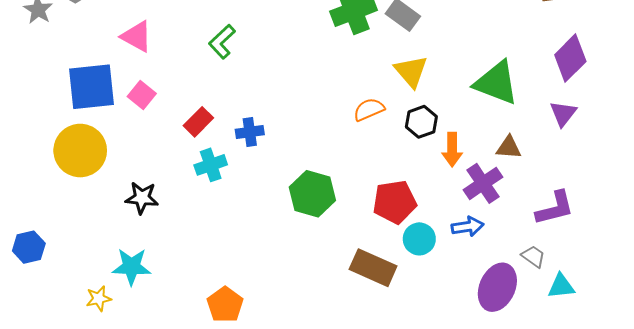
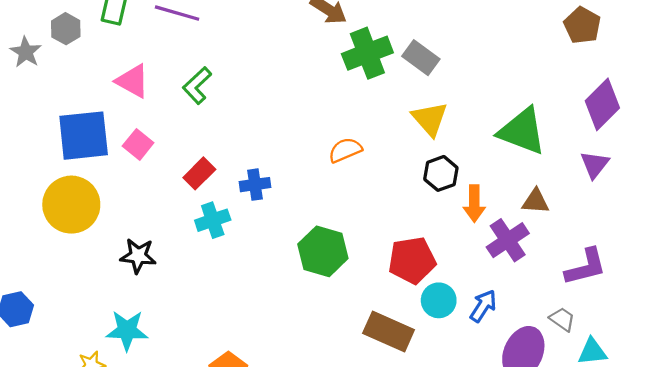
green L-shape: (222, 42) -> (197, 85), moved
orange semicircle: (369, 109) -> (345, 150), moved
blue arrow: (468, 227) -> (483, 306), moved, turned -48

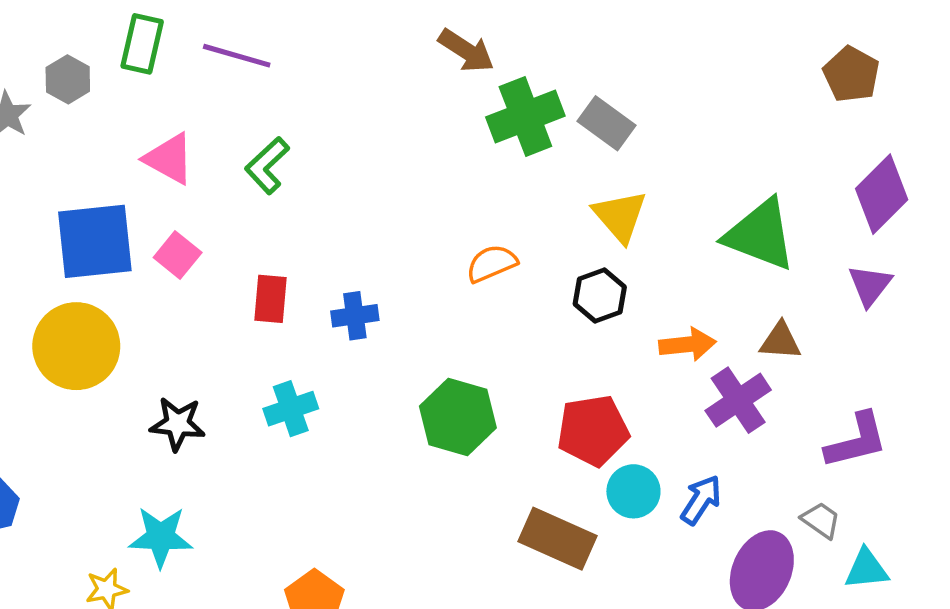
red rectangle: (199, 173) -> (270, 299), turned -40
black hexagon: (441, 173) -> (600, 295), moved
orange arrow: (474, 203) -> (688, 344), turned -96
cyan cross: (213, 220) -> (291, 409), moved

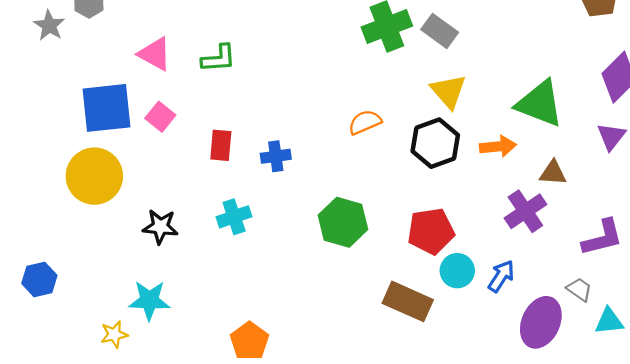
green L-shape: (267, 165) -> (219, 58), turned -141
black hexagon: (600, 295) -> (435, 143), size x1.4
orange arrow: (688, 344) -> (498, 146), moved

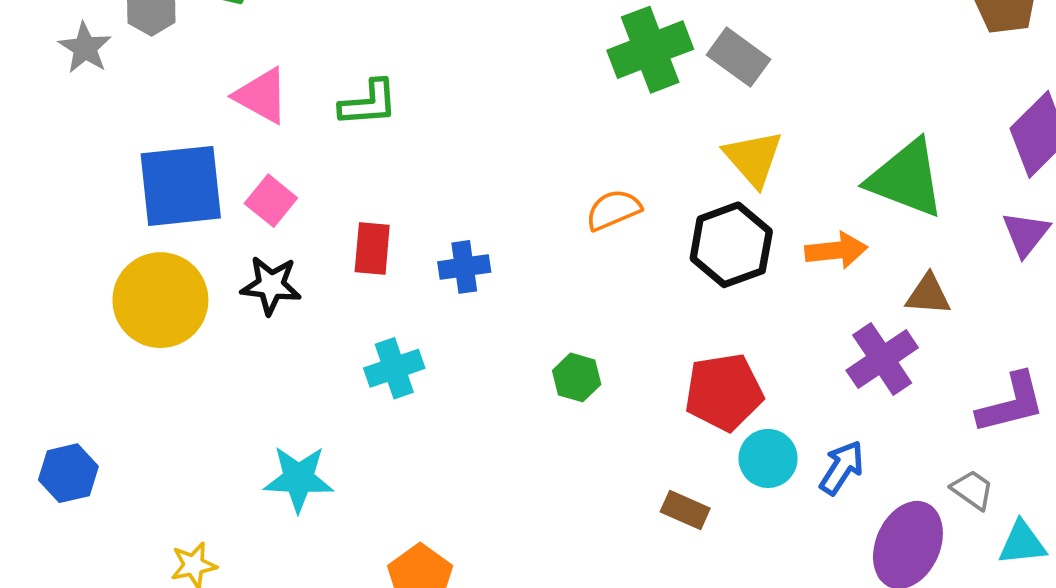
green hexagon: (343, 222) -> (577, 377), size x0.6
black star: (160, 227) -> (271, 285), moved
cyan star: (149, 300) -> (299, 479), moved
brown rectangle: (408, 301) -> (685, 510), size x0.6

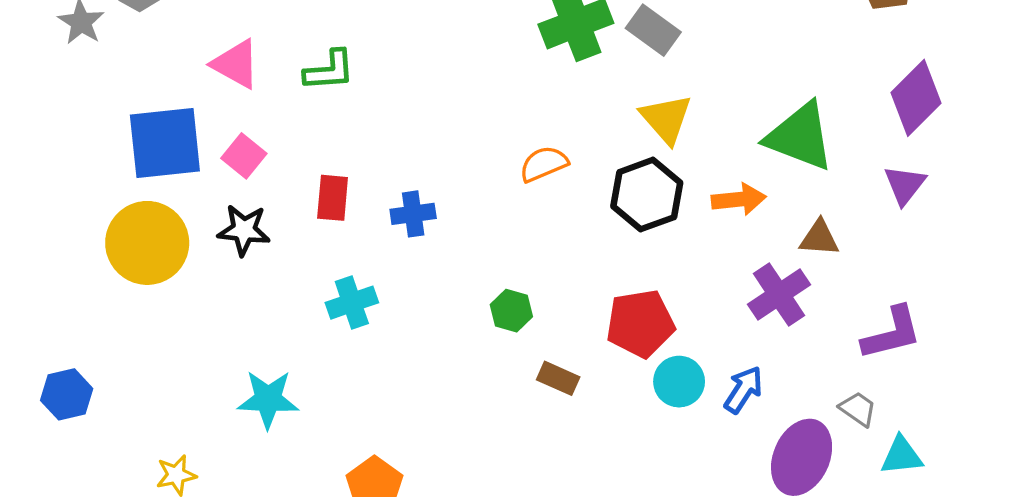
brown rectangle: (685, 510) -> (558, 378), moved

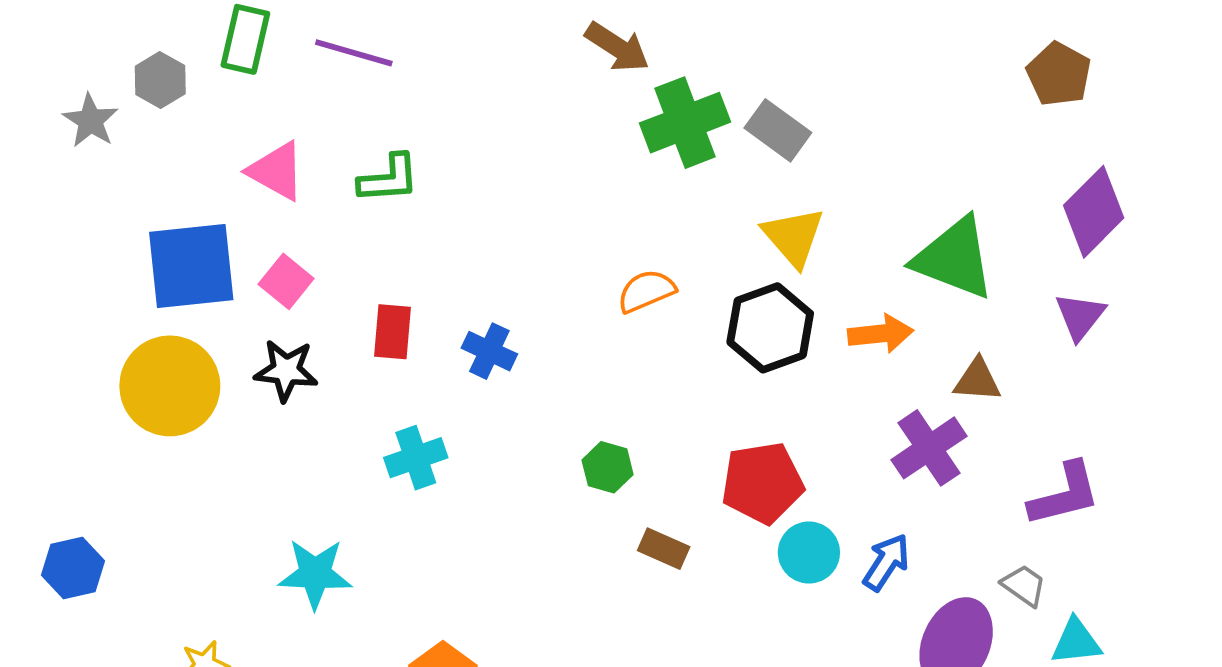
blue cross: (413, 214) -> (489, 351), turned 33

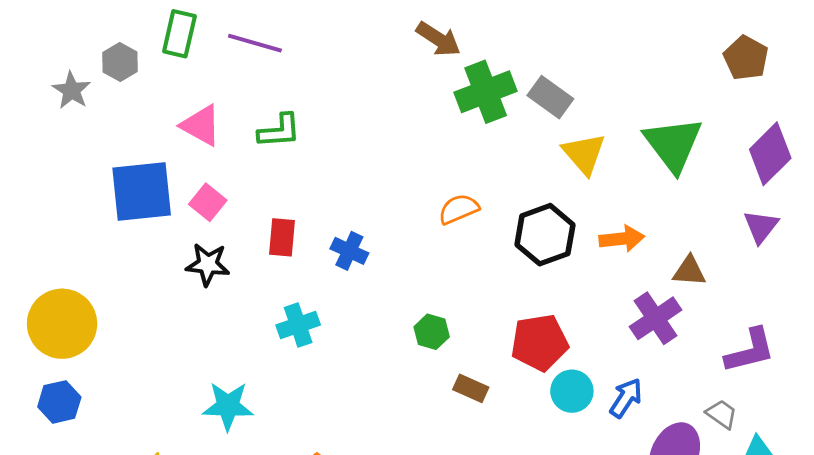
yellow triangle: (793, 237) -> (584, 154), moved
green triangle: (954, 258) -> (673, 144), moved, turned 32
yellow circle: (170, 386) -> (62, 324), moved

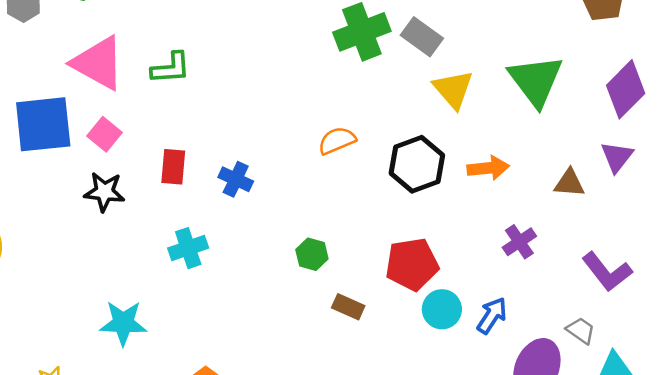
pink triangle: (201, 125) -> (98, 63), size x1.4
brown triangle: (689, 271) -> (569, 183), moved
purple cross: (656, 318) -> (519, 242), size x0.7
purple L-shape: (750, 351) -> (607, 272), turned 66

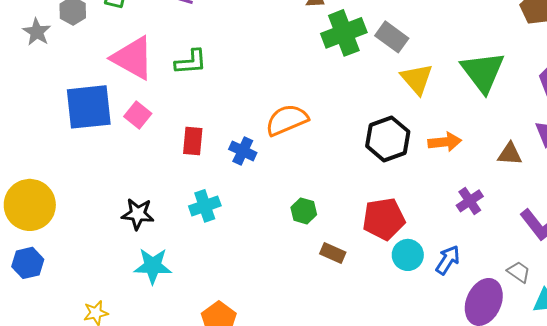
orange semicircle: (337, 141) -> (287, 120), moved, size x1.4
black star: (104, 192) -> (138, 214), moved

